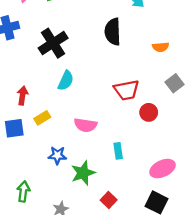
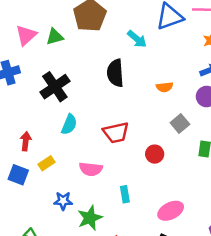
red trapezoid: (127, 90) -> (116, 133), moved
blue square: (14, 128) -> (18, 175), turned 30

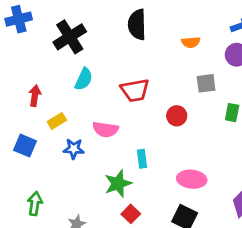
gray square: (180, 123) -> (206, 83), turned 30
blue square: (18, 175) -> (25, 146), moved
blue star: (63, 201) -> (74, 149), moved
pink ellipse: (171, 211) -> (192, 179), turned 30
green star: (90, 218) -> (118, 184), moved

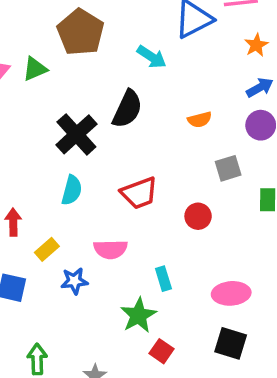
black semicircle: (137, 25) -> (127, 109), turned -144
black cross: (70, 37) -> (76, 134), moved

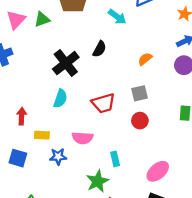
black semicircle: (127, 109) -> (99, 49), size x0.7
orange semicircle: (200, 120) -> (145, 59), turned 152
gray square: (228, 168) -> (140, 93), moved
yellow rectangle: (47, 249) -> (42, 135), turned 40
pink ellipse: (231, 293) -> (158, 171), turned -40

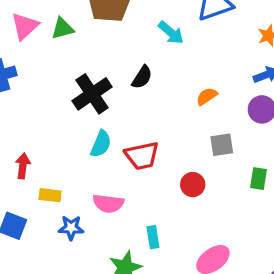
gray square: (140, 93) -> (222, 145), moved
cyan semicircle: (60, 98) -> (101, 144), moved

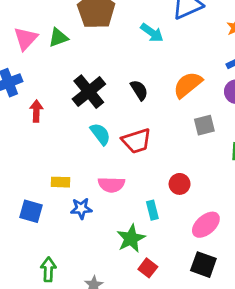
black semicircle: (142, 77) -> (139, 90), moved, turned -60
orange semicircle: (207, 96) -> (188, 85), size x1.6
cyan semicircle: (101, 144) -> (100, 134), turned -55
red arrow: (23, 166) -> (36, 111), moved
red circle: (193, 185) -> (180, 184), moved

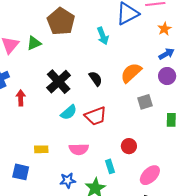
cyan arrow: (152, 33) -> (103, 36), turned 36
cyan semicircle: (100, 134) -> (69, 112), turned 90
blue star: (81, 208) -> (68, 180), moved

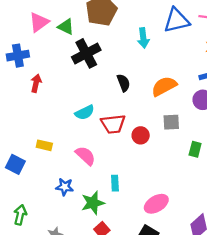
green triangle: (34, 43) -> (66, 27), turned 35
black cross: (59, 82) -> (86, 53), moved
red circle: (129, 146) -> (141, 135), moved
pink semicircle: (79, 149) -> (85, 156), turned -150

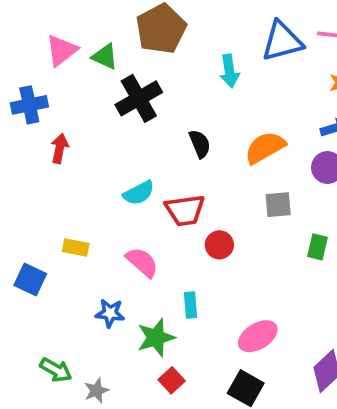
red circle: (141, 135) -> (219, 245), moved
green arrow: (20, 215) -> (56, 370), moved, turned 108

